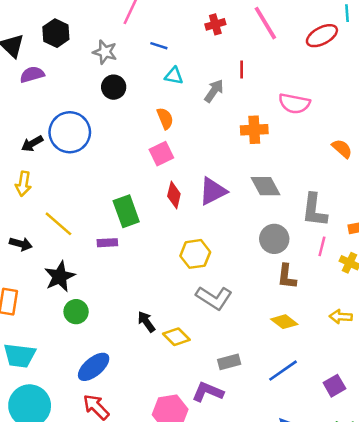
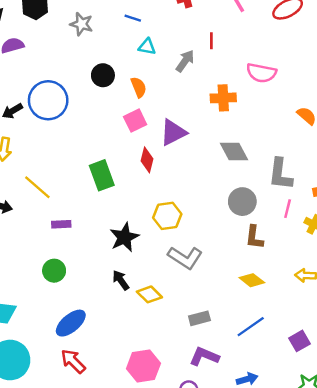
black circle: (114, 87) -> (103, 75), moved
purple triangle: (213, 191) -> (173, 132), moved
purple rectangle: (107, 243) -> (61, 224), moved
black star: (60, 277) -> (124, 237), moved
purple L-shape: (208, 392) -> (204, 356), moved

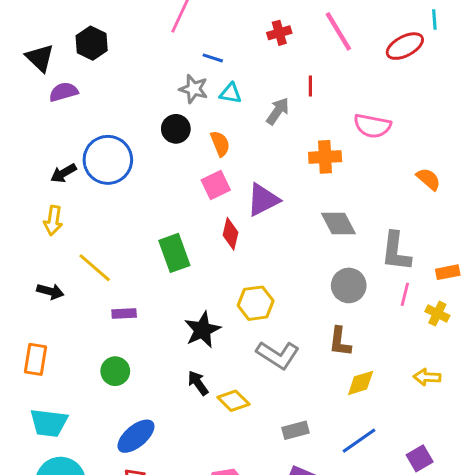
gray star: (81, 24) -> (194, 89), moved
brown L-shape: (254, 237) -> (340, 342), moved
yellow diamond: (252, 280) -> (361, 383), turned -55

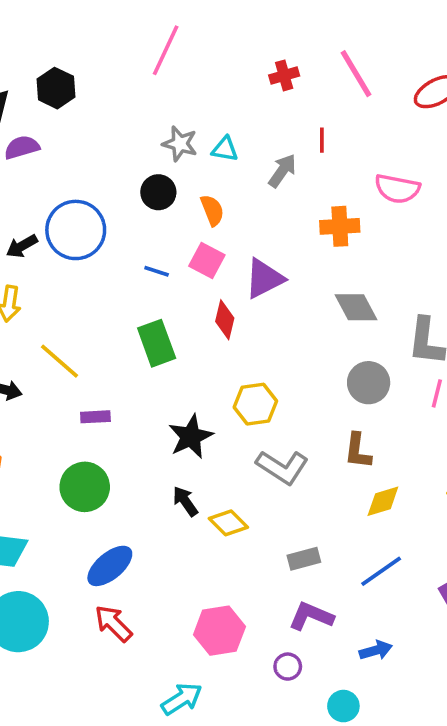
blue line: (213, 58) -> (157, 271), moved
pink square: (216, 185) -> (207, 261), turned -36
green circle: (115, 371) -> (85, 487), size x1.4

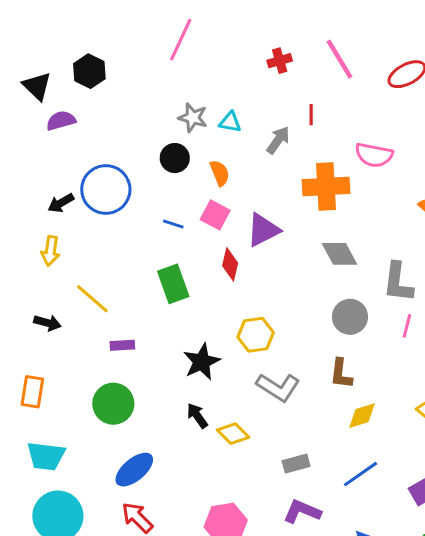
orange cross: (340, 226) -> (326, 186), size x1.4

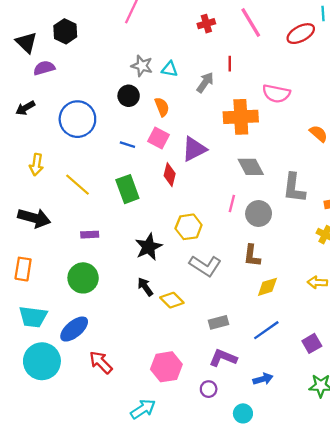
black arrow: (61, 203) -> (25, 108), moved
yellow line: (92, 299) -> (77, 185), moved
black arrow: (47, 323) -> (34, 218), size x1.6
pink line: (407, 326) -> (232, 204), moved
blue ellipse: (134, 470) -> (74, 329), moved

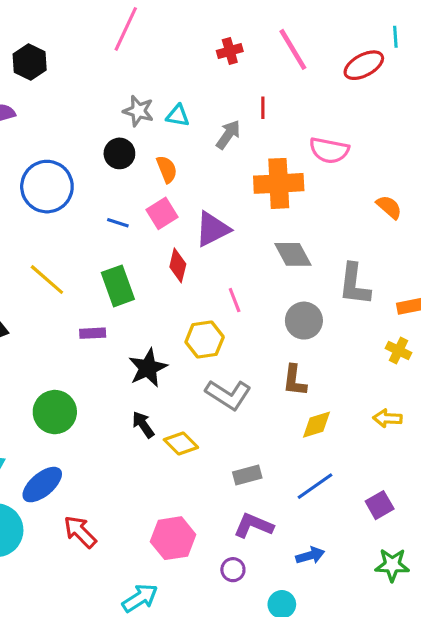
pink square: (159, 138) -> (162, 213), turned 30
pink line: (232, 204) -> (235, 300), moved, turned -35
purple rectangle: (90, 235) -> (93, 333), moved

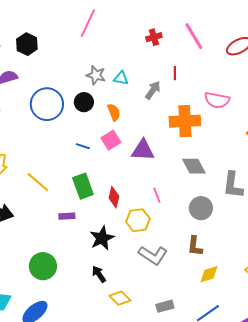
blue circle: (47, 187) -> (47, 104), moved
purple triangle: (212, 229) -> (143, 150), turned 30
red diamond: (178, 265) -> (114, 197), moved
yellow diamond: (181, 444) -> (120, 298), moved

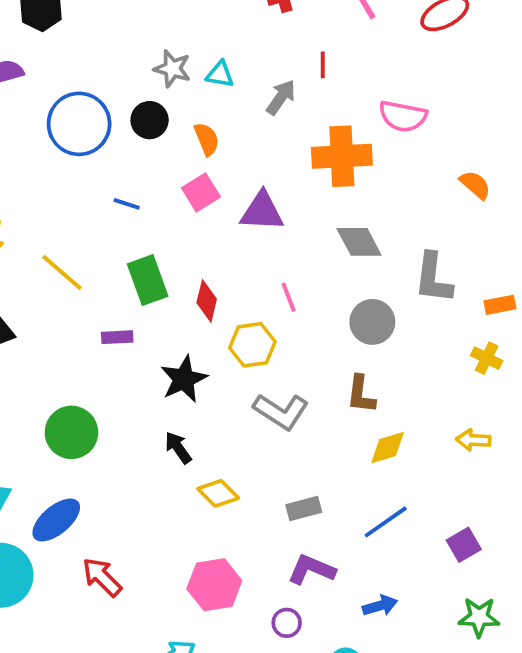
blue line: (83, 146) -> (127, 204), moved

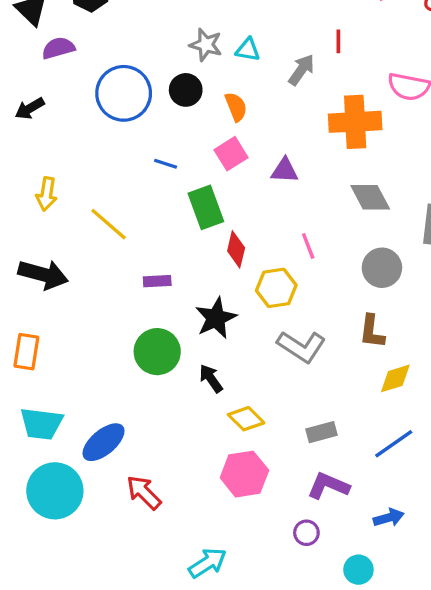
purple triangle: (262, 211) -> (285, 170), size x0.7
green rectangle: (148, 280) -> (206, 207), moved
green circle: (71, 432) -> (157, 352), moved
pink hexagon: (214, 585) -> (244, 474), moved

